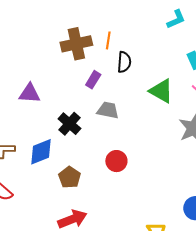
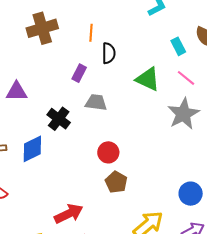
brown cross: (76, 44) -> (42, 28), moved
brown pentagon: (70, 177) -> (116, 182), moved

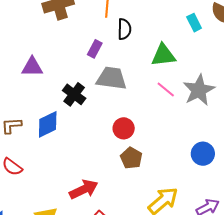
pink line: (186, 78) -> (166, 90), moved
green triangle: (148, 79) -> (163, 55), turned -32
gray trapezoid: (96, 102) -> (111, 78), size x1.4
blue circle: (191, 194) -> (203, 154), moved

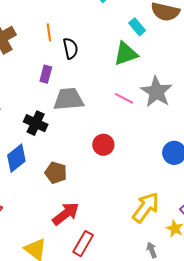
green triangle: (163, 55) -> (126, 54), moved
red circle: (124, 128) -> (103, 145), moved
brown pentagon: (131, 158) -> (56, 173), moved

